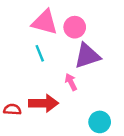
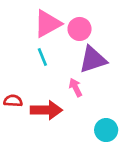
pink triangle: (45, 22) -> (48, 24), turned -44
red semicircle: (12, 109) -> (13, 101), moved

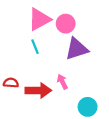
pink arrow: (76, 87) -> (62, 82), moved

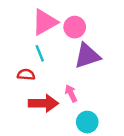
red semicircle: (11, 83) -> (26, 75), moved
cyan circle: (88, 107) -> (87, 122), moved

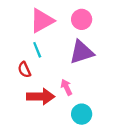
pink circle: (75, 27) -> (82, 19), moved
red semicircle: (26, 75) -> (24, 70), turned -119

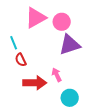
pink circle: (82, 19) -> (62, 22), moved
cyan line: (37, 50) -> (14, 43), moved

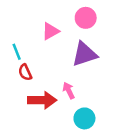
pink triangle: (36, 18) -> (51, 31), moved, size x0.7
pink circle: (62, 22) -> (86, 18), moved

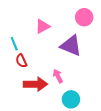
pink circle: (86, 18) -> (84, 17), moved
purple triangle: (84, 54) -> (71, 46), turned 40

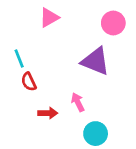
pink triangle: (43, 26) -> (49, 18), moved
red arrow: (35, 84) -> (48, 113), size x0.6

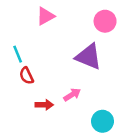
pink arrow: (78, 102) -> (72, 95), turned 84
cyan circle: (96, 134) -> (102, 121), moved

